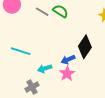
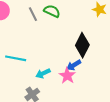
gray line: (42, 12) -> (33, 14), turned 40
blue arrow: (68, 60) -> (74, 65), moved

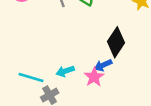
cyan line: (16, 58) -> (31, 78), moved

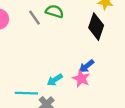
black diamond: (116, 42) -> (96, 27), moved

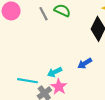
pink star: (81, 79) -> (59, 87), moved

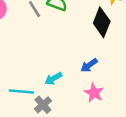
pink star: (59, 87) -> (94, 93), moved

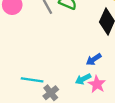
cyan arrow: (53, 79) -> (83, 79), moved

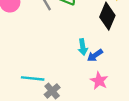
cyan arrow: (83, 79) -> (83, 47), moved, turned -70

